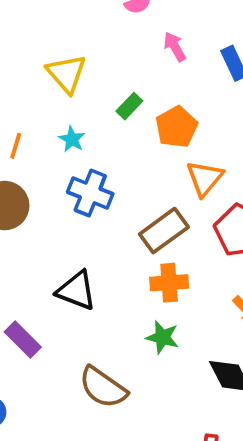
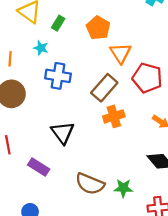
green rectangle: (129, 106) -> (58, 23), moved
black triangle: (76, 291) -> (63, 133), turned 45
green star: (162, 337) -> (123, 188), moved

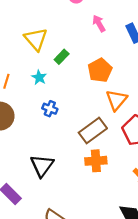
blue cross: (58, 76) -> (50, 109), size x0.6

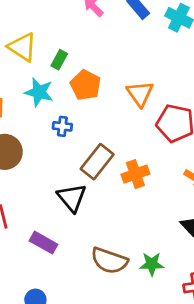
orange pentagon: (100, 70) -> (86, 85), moved
cyan star: (39, 77) -> (39, 92), size x1.5
brown rectangle: (93, 130) -> (97, 162), moved

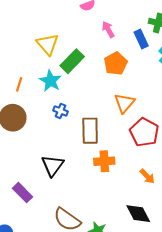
green rectangle: (59, 60) -> (72, 61), size x1.6
orange pentagon: (86, 85) -> (116, 64), moved
brown rectangle: (97, 162) -> (90, 131), moved, turned -55

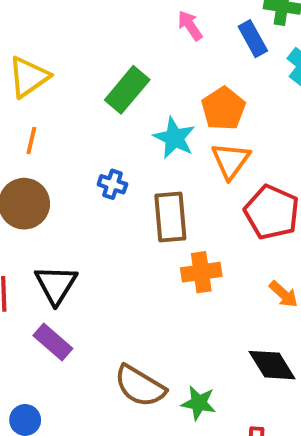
yellow triangle: (48, 44) -> (29, 77), moved, turned 40
orange pentagon: (116, 64) -> (223, 109), moved
cyan star: (50, 81) -> (174, 138), moved
black triangle: (53, 165) -> (56, 285), moved

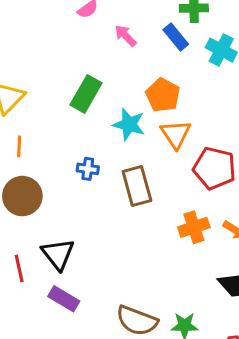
orange cross: (201, 272) -> (194, 227), moved

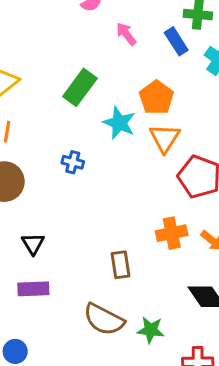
brown rectangle: (137, 186) -> (120, 265), moved, size x0.7
black triangle: (58, 254) -> (33, 244), size x0.7
purple rectangle: (64, 299) -> (33, 289), turned -40

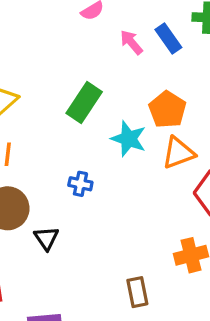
blue rectangle: (176, 41) -> (168, 38), moved
orange triangle: (165, 138) -> (178, 153), turned 40
black triangle: (33, 244) -> (46, 238), moved

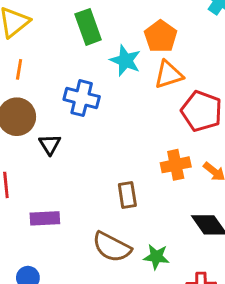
green rectangle: (84, 102) -> (88, 27), turned -56
blue cross: (80, 184) -> (82, 98), size x1.6

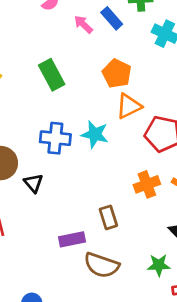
cyan star: (125, 60) -> (95, 134), moved
purple rectangle: (45, 218) -> (72, 239), moved
green star: (156, 257) -> (159, 265), moved

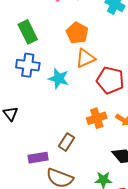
blue cross: (55, 138) -> (28, 65), moved
brown rectangle: (108, 217) -> (66, 142), turned 48

